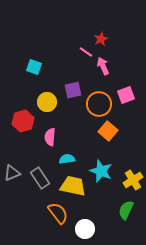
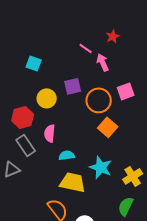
red star: (101, 39) -> (113, 36), moved
gray rectangle: (40, 178) -> (26, 145), moved

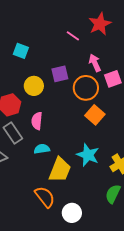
red star: (113, 36) -> (100, 24), size x1.6
pink arrow: (103, 62) -> (95, 63), moved
cyan semicircle: (67, 155) -> (42, 149), moved
yellow trapezoid: (73, 182) -> (60, 170), turned 100

